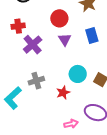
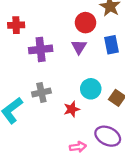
red circle: (59, 18) -> (85, 23), moved
red cross: (18, 26) -> (16, 25), moved
purple cross: (33, 45) -> (41, 49), turned 30

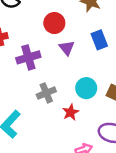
red circle: (85, 23) -> (54, 23), moved
gray cross: (41, 92) -> (46, 93), moved

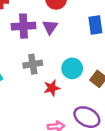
purple triangle: (67, 48) -> (50, 27), moved

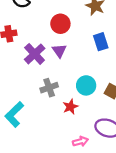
purple cross: (24, 26) -> (35, 54), turned -30

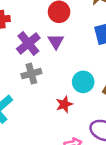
gray cross: (49, 88) -> (31, 74), moved

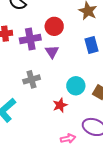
purple cross: (28, 43) -> (30, 39), moved, turned 30

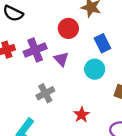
red circle: (54, 26) -> (68, 28), moved
cyan circle: (76, 86) -> (95, 69), moved

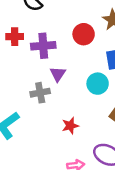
purple triangle: (61, 59) -> (58, 74), moved

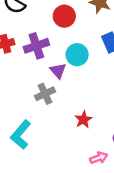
red circle: (84, 34) -> (64, 16), moved
cyan circle: (98, 84) -> (77, 55), moved

